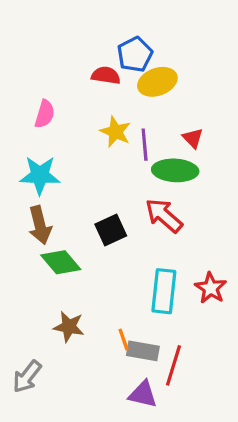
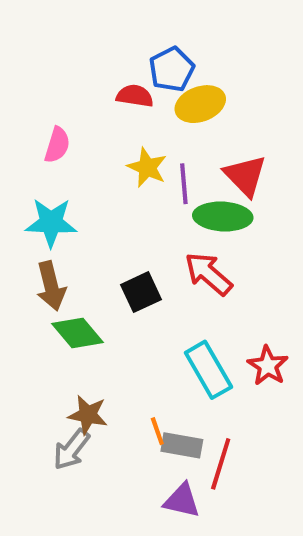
red triangle: (193, 138) -> (245, 176), size x1.6
cyan rectangle: (164, 291) -> (208, 370), turned -36
gray arrow: (27, 377) -> (71, 450), moved

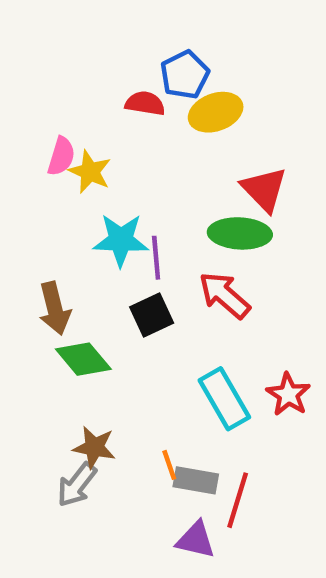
yellow star: (147, 167) -> (90, 172), moved
purple line: (184, 184) -> (156, 258), moved
cyan star: (51, 223) -> (121, 240), moved

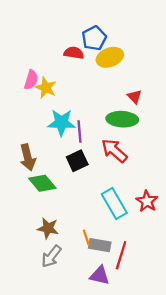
red triangle: (264, 189) -> (135, 97), size x0.6
gray arrow: (77, 485) -> (51, 256), moved

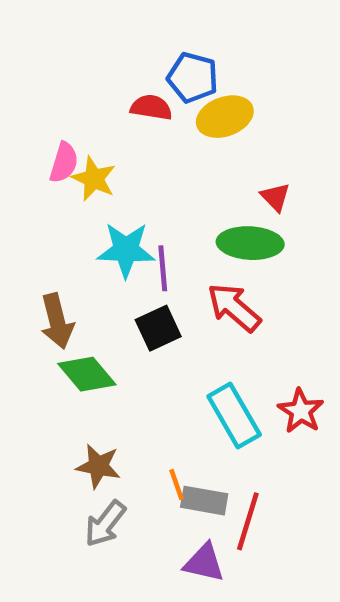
blue pentagon: (94, 38) -> (193, 77), turned -30

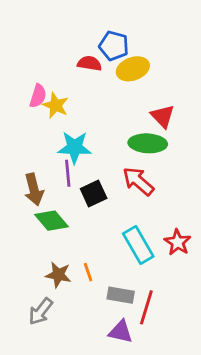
red triangle: (275, 197) -> (163, 116), size x1.4
purple line: (163, 268) -> (68, 173), moved
orange line: (177, 485) -> (88, 272), moved
gray arrow: (105, 524) -> (41, 311), moved

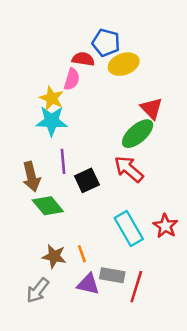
pink semicircle: (38, 96) -> (72, 79), moved
green ellipse: (148, 143) -> (138, 134), turned -44
cyan star: (75, 147) -> (52, 121), moved
purple triangle: (121, 332) -> (88, 284), moved

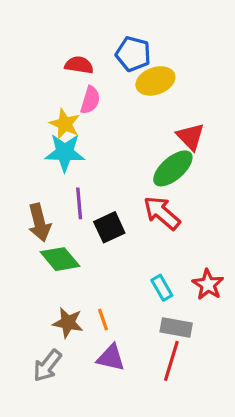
red semicircle: (83, 59) -> (79, 65), moved
cyan rectangle: (129, 228) -> (162, 288), size x0.6
gray rectangle: (112, 275) -> (176, 327), moved

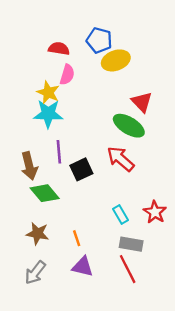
green ellipse: (173, 168) -> (129, 126), turned 72
brown star: (68, 323) -> (38, 233), moved
red line: (171, 361) -> (128, 269), turned -44

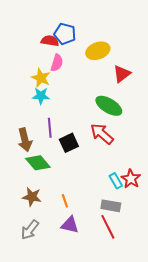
blue pentagon: (99, 40) -> (65, 34), moved
red triangle: (142, 102) -> (122, 74), moved, turned 36
cyan star: (48, 114) -> (41, 96), size x0.7
cyan rectangle: (121, 215) -> (116, 181), moved

